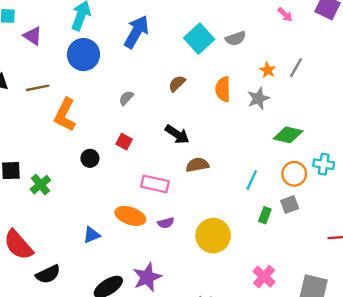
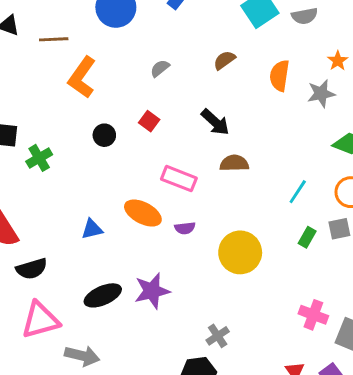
pink cross: (264, 277) -> (313, 315), moved, turned -30

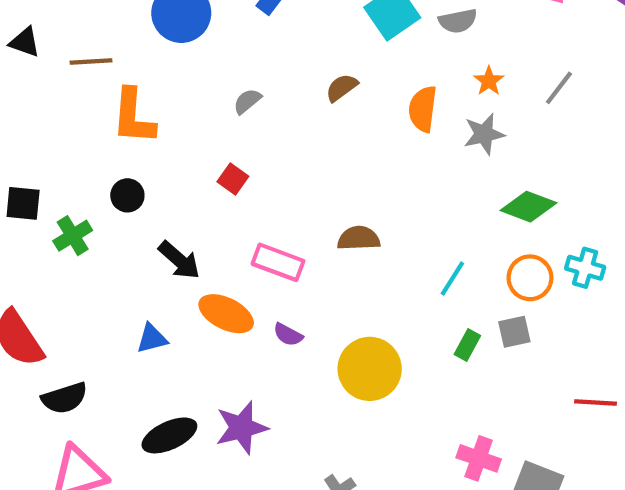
orange star: (338, 61) -> (489, 81), moved
orange L-shape: (82, 77) -> (133, 117), turned -30
black arrow: (215, 122) -> (179, 260), moved
black circle: (104, 135) -> (127, 195), moved
purple semicircle: (185, 228) -> (288, 335), turned 36

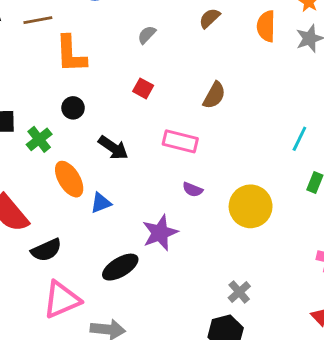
brown semicircle: (359, 238) -> (214, 95), moved, turned 128
orange ellipse: (226, 314) -> (69, 179), moved, turned 39
purple star: (241, 428) -> (160, 233), moved

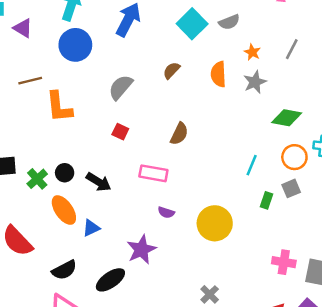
gray semicircle: (147, 35) -> (121, 87), size x1.6
black circle: (73, 108) -> (65, 173), moved
black semicircle: (46, 250) -> (64, 270), moved

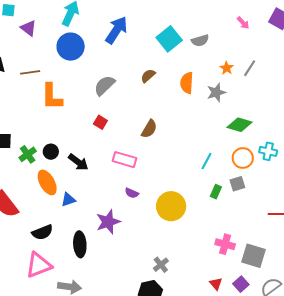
orange star: (252, 52) -> (227, 68), moved
black ellipse: (110, 280) -> (80, 244), turned -65

